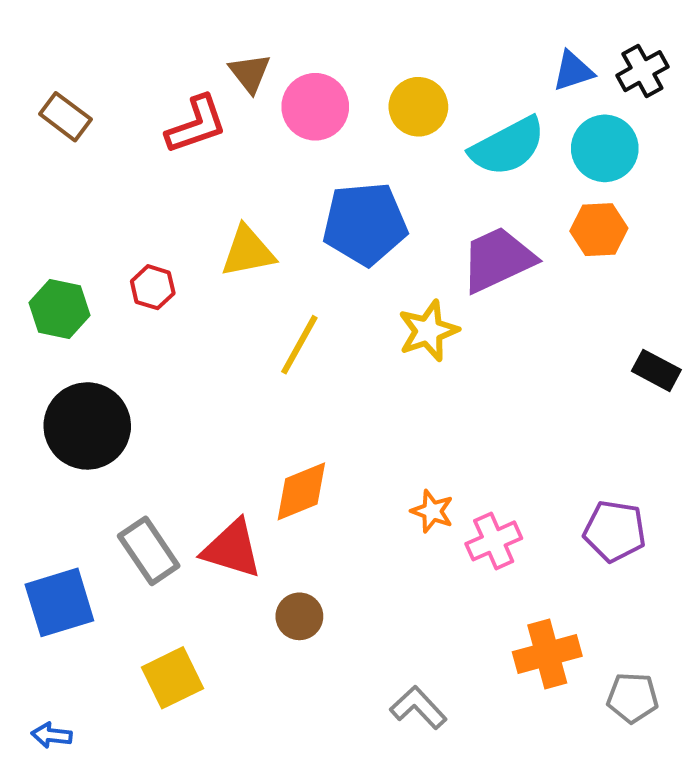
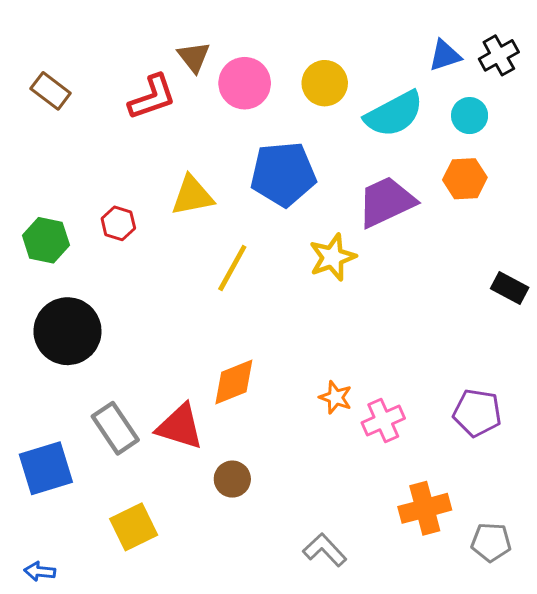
cyan circle: (605, 148) -> (470, 116), size x0.7

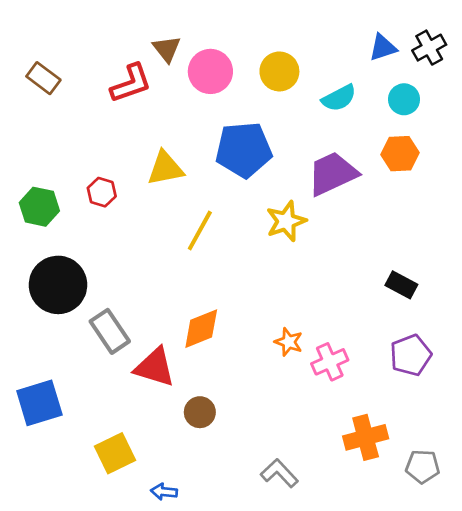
cyan semicircle: (394, 114) -> (339, 98), size x0.7
black rectangle: (510, 288) -> (401, 285), moved
purple pentagon: (477, 413) -> (411, 355), turned -30
gray rectangle: (115, 428) -> (110, 331), moved
blue arrow: (40, 571) -> (164, 492), moved

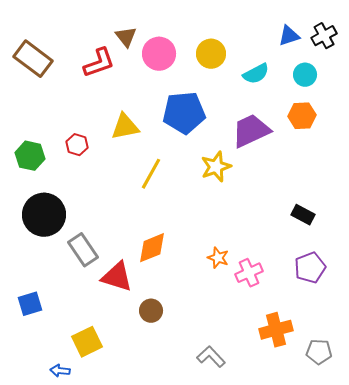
brown rectangle: (43, 78) -> (33, 59), size x1.5
blue square: (39, 403) -> (30, 304), size x0.7
blue arrow: (164, 492) -> (60, 371), moved

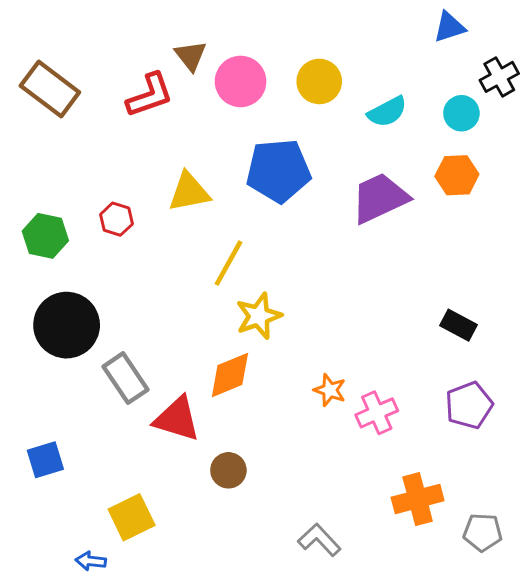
blue triangle: (289, 36) -> (449, 27), moved
black cross: (324, 36) -> (499, 77), moved
yellow star: (216, 167) -> (259, 316), moved

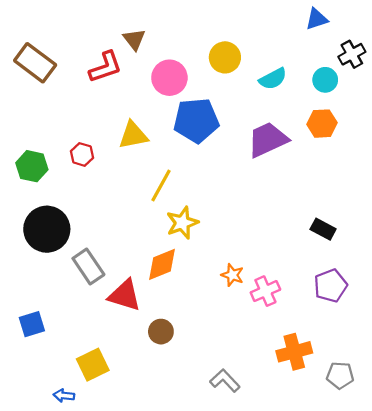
pink circle: (241, 81) -> (169, 78), moved

